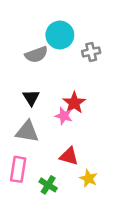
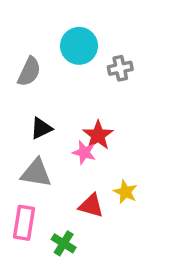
gray semicircle: (36, 55) -> (29, 72), moved, turned -45
black triangle: (31, 98) -> (41, 128), turned 36
yellow star: (89, 178) -> (125, 192), moved

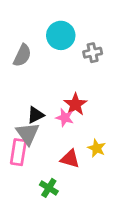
black triangle: (41, 128) -> (36, 115), moved
gray triangle: (36, 173) -> (28, 134), turned 45
pink rectangle: (24, 223) -> (18, 152), moved

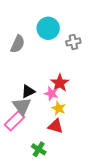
yellow star: (97, 148) -> (59, 108), moved
pink rectangle: (18, 152) -> (14, 121), turned 36

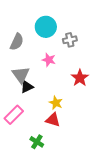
red star: (60, 83) -> (80, 78), moved
pink star: (51, 94) -> (49, 60), moved
gray triangle: (22, 106) -> (21, 75), moved

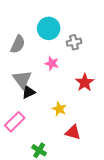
red triangle: (53, 120) -> (73, 132), moved

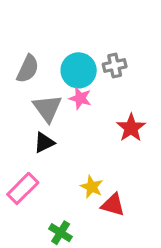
cyan circle: (49, 28) -> (79, 70), moved
gray triangle: (22, 79) -> (47, 108), moved
yellow star: (59, 109) -> (92, 187), moved

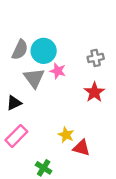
gray cross: (115, 65) -> (96, 58), moved
cyan circle: (79, 70) -> (44, 51), moved
black triangle: (44, 143) -> (14, 103), moved

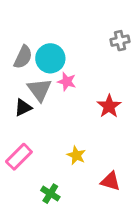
gray cross: (96, 58) -> (120, 41), moved
black triangle: (14, 103) -> (23, 108), moved
red triangle: (81, 148) -> (110, 181), moved

